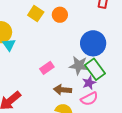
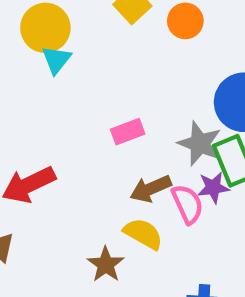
brown arrow: (63, 90) -> (151, 189), turned -42
pink semicircle: (89, 99) -> (187, 204), moved, turned -102

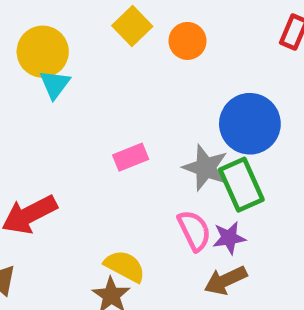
purple star: (213, 187) -> (229, 238), moved
brown arrow: (151, 189) -> (225, 280), moved
yellow semicircle: (143, 234) -> (125, 266), moved

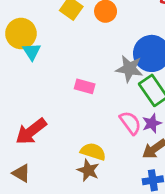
pink rectangle: (131, 157) -> (85, 86), turned 48
gray star: (206, 168) -> (129, 69), moved

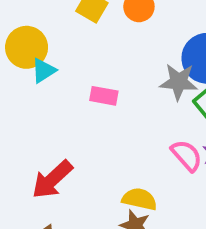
cyan triangle: (32, 52) -> (43, 71), turned 36
pink rectangle: (85, 86) -> (104, 96), moved

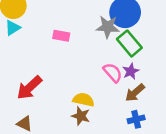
cyan triangle: (43, 71) -> (13, 28), moved

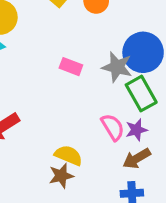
pink rectangle: (61, 36) -> (71, 67), moved
brown star: (81, 116) -> (61, 176), turned 30

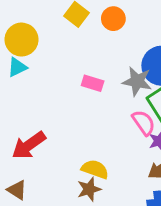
pink semicircle: (113, 127) -> (144, 123), moved

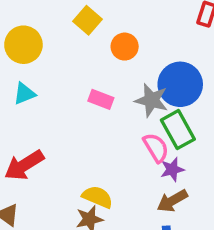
orange circle: (113, 19) -> (125, 47), moved
cyan triangle: (17, 67) -> (24, 94), moved

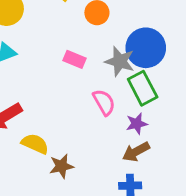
pink semicircle: (156, 148) -> (104, 102), moved
yellow semicircle: (98, 197) -> (35, 144), moved

